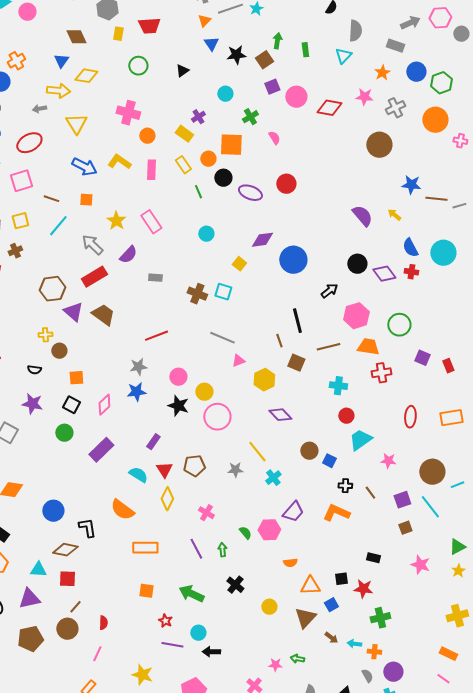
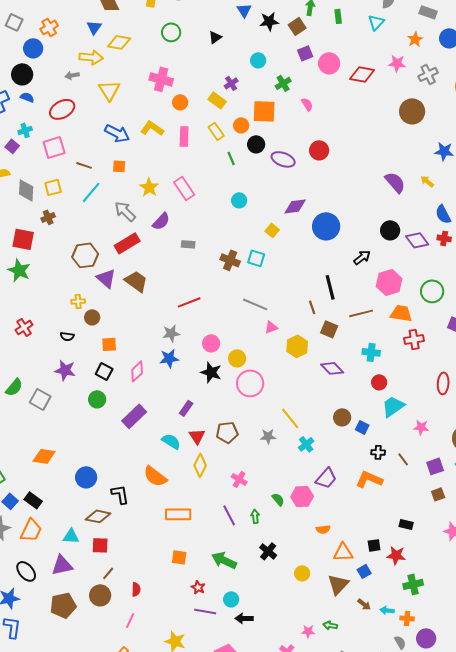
purple diamond: (280, 415) -> (332, 368), moved

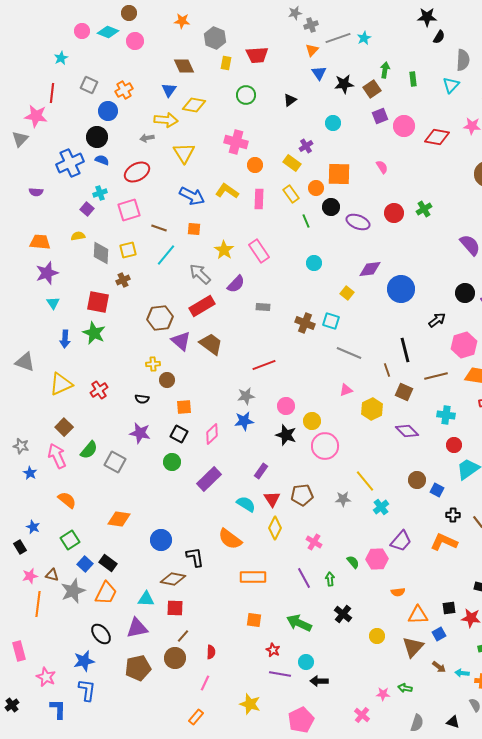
green cross: (283, 83) -> (424, 209), moved
gray line: (255, 304) -> (349, 353), moved

